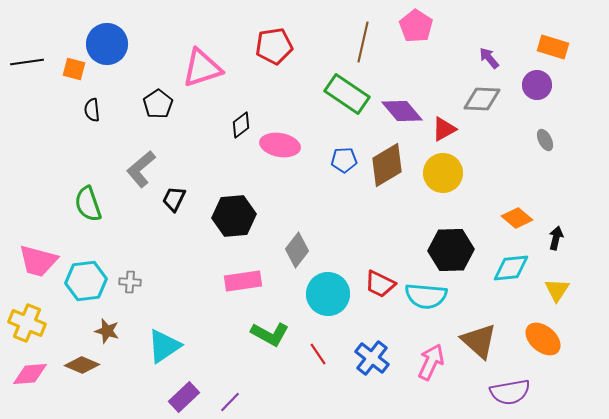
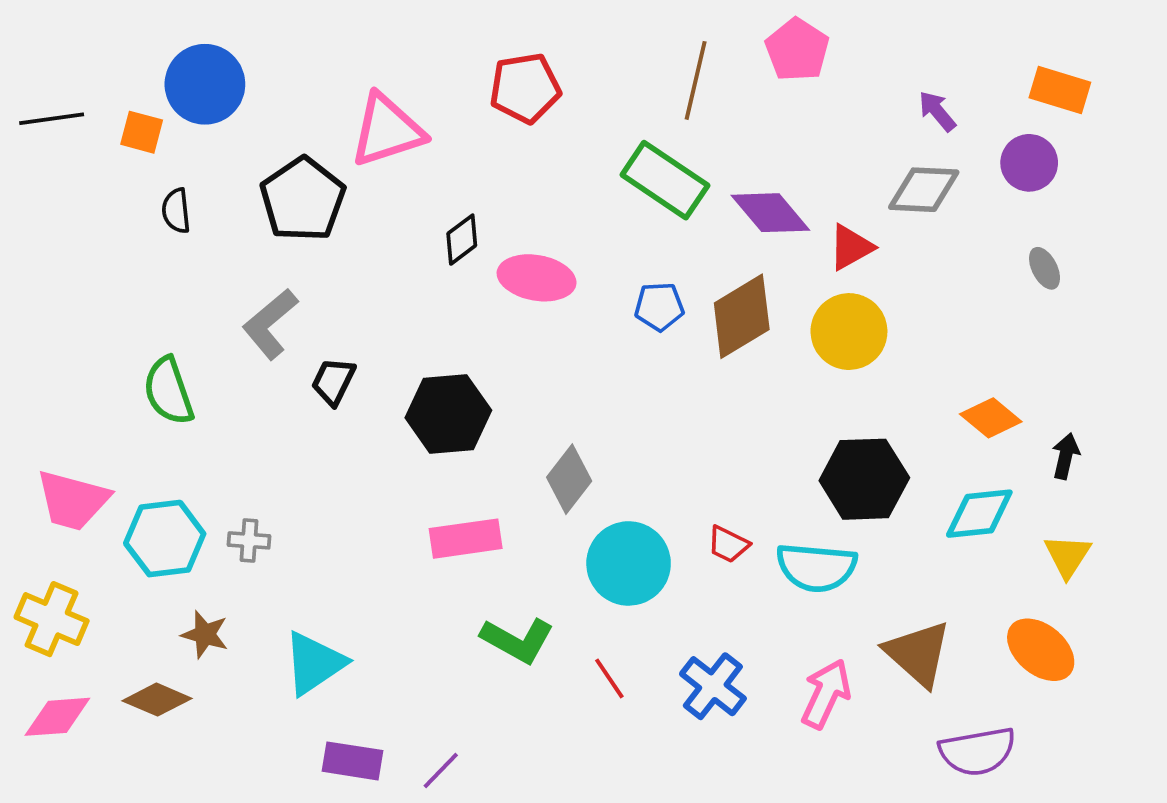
black pentagon: (158, 104) -> (303, 199), size x1.5
red trapezoid: (380, 284) -> (728, 544), size x0.7
purple rectangle: (184, 397) -> (353, 761), turned 52

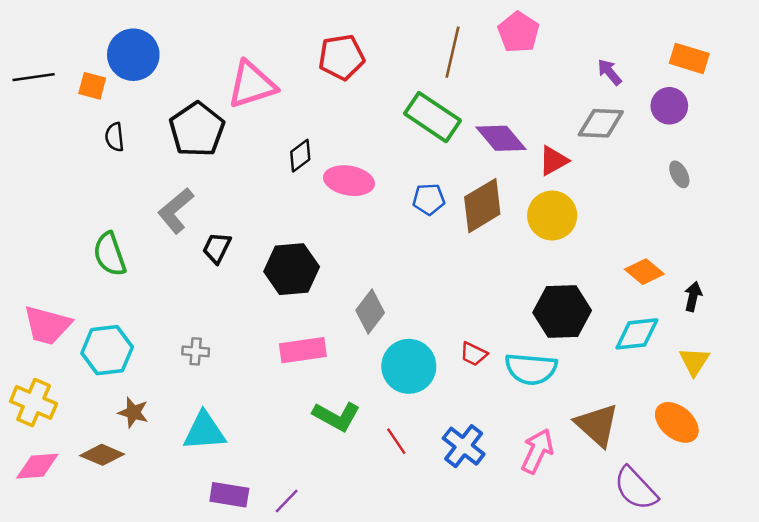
gray cross: (249, 540) -> (196, 351), moved
cyan triangle: (314, 663) -> (204, 431), turned 30
purple semicircle: (977, 751) -> (636, 489), turned 57

